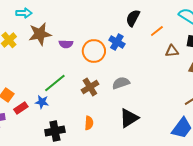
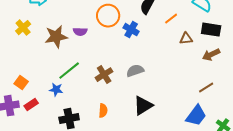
brown star: (40, 34) -> (56, 37), moved
orange circle: (94, 51) -> (108, 16), moved
red rectangle: (21, 108) -> (31, 105), moved

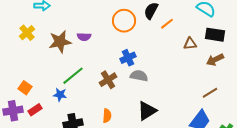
orange circle: (108, 16) -> (124, 21), moved
orange line: (171, 19) -> (167, 24), moved
blue cross: (131, 30) -> (128, 58), moved, turned 35
gray semicircle: (135, 71) -> (139, 76), turned 30

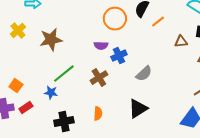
purple semicircle: (84, 37) -> (101, 46), moved
gray semicircle: (139, 76) -> (144, 74), moved, turned 126

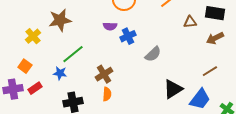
yellow cross: (18, 31) -> (33, 36), moved
brown cross: (99, 78) -> (104, 74), moved
black triangle: (138, 109) -> (173, 89), moved

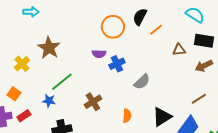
brown star: (60, 20) -> (49, 48), turned -30
orange semicircle: (107, 94) -> (127, 116), moved

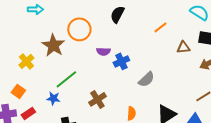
black semicircle: (140, 17) -> (117, 14), moved
orange circle: (113, 27) -> (79, 29), moved

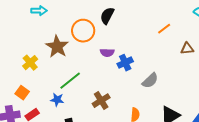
black semicircle: (117, 14) -> (107, 16), moved

